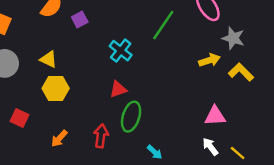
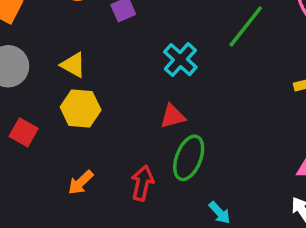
red square: (20, 118) -> (24, 132), moved

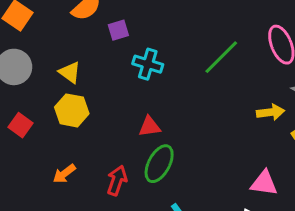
cyan cross: (180, 60) -> (148, 64), moved, turned -32

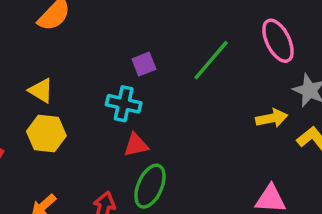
purple square: (118, 30) -> (144, 64), moved
cyan cross: (148, 64) -> (124, 104), moved

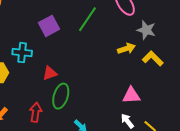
purple square: (144, 64) -> (49, 26), size x1.5
cyan cross: (124, 104) -> (22, 53), moved

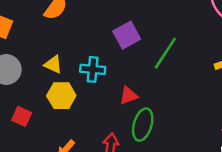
green line: (87, 19) -> (165, 53), moved

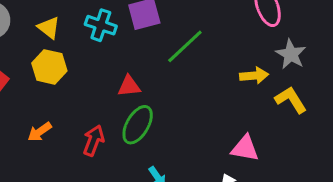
cyan cross: (93, 69) -> (101, 25), moved

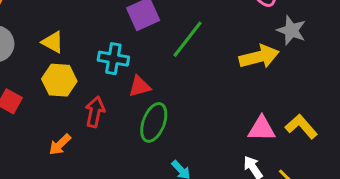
cyan cross: (101, 25) -> (113, 59), moved
yellow arrow: (254, 76) -> (259, 57), size x1.4
yellow L-shape: (291, 100) -> (301, 126), moved
red arrow: (94, 141) -> (95, 112), moved

